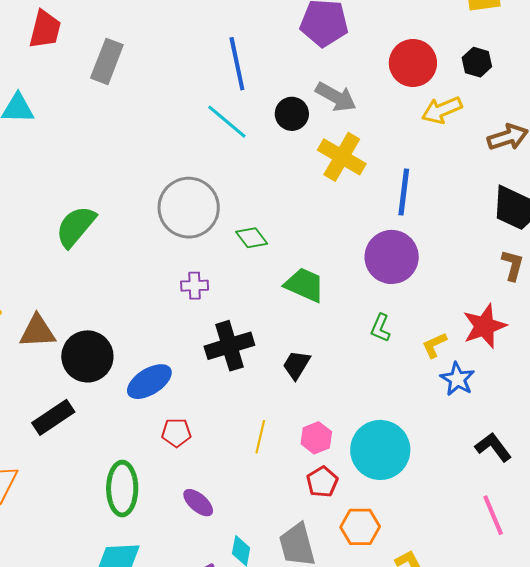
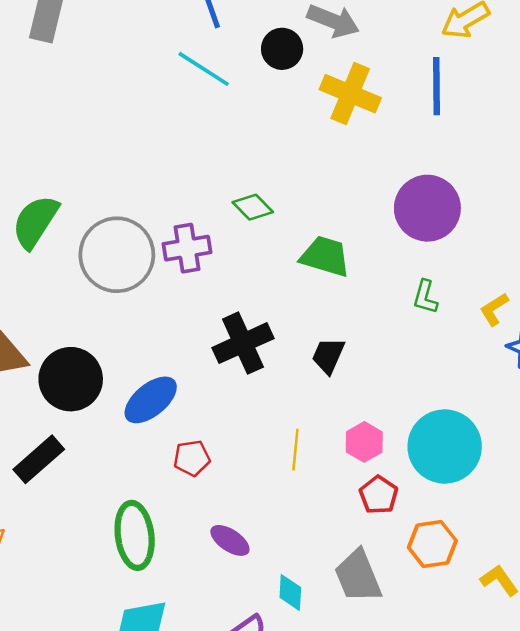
blue line: (404, 192) -> (436, 86), moved
gray circle: (189, 208) -> (117, 255), moved
purple cross: (195, 286) -> (187, 248), moved, size x1.4

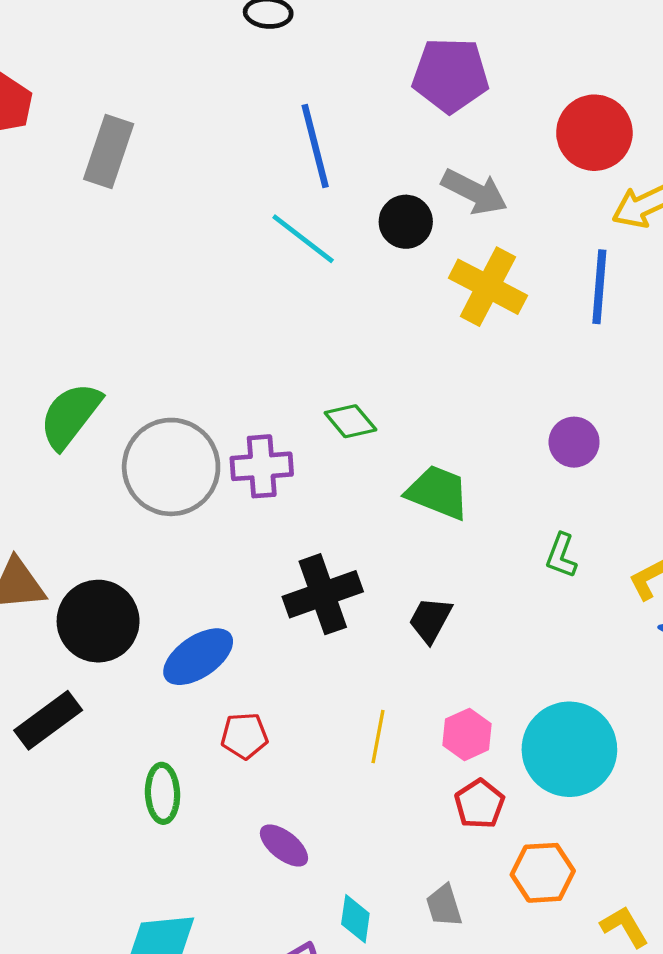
purple circle: (427, 208) -> (574, 442), size x0.6
green ellipse: (135, 535) -> (163, 793), moved, size x0.7
gray trapezoid: (358, 576) -> (444, 906), size x0.6

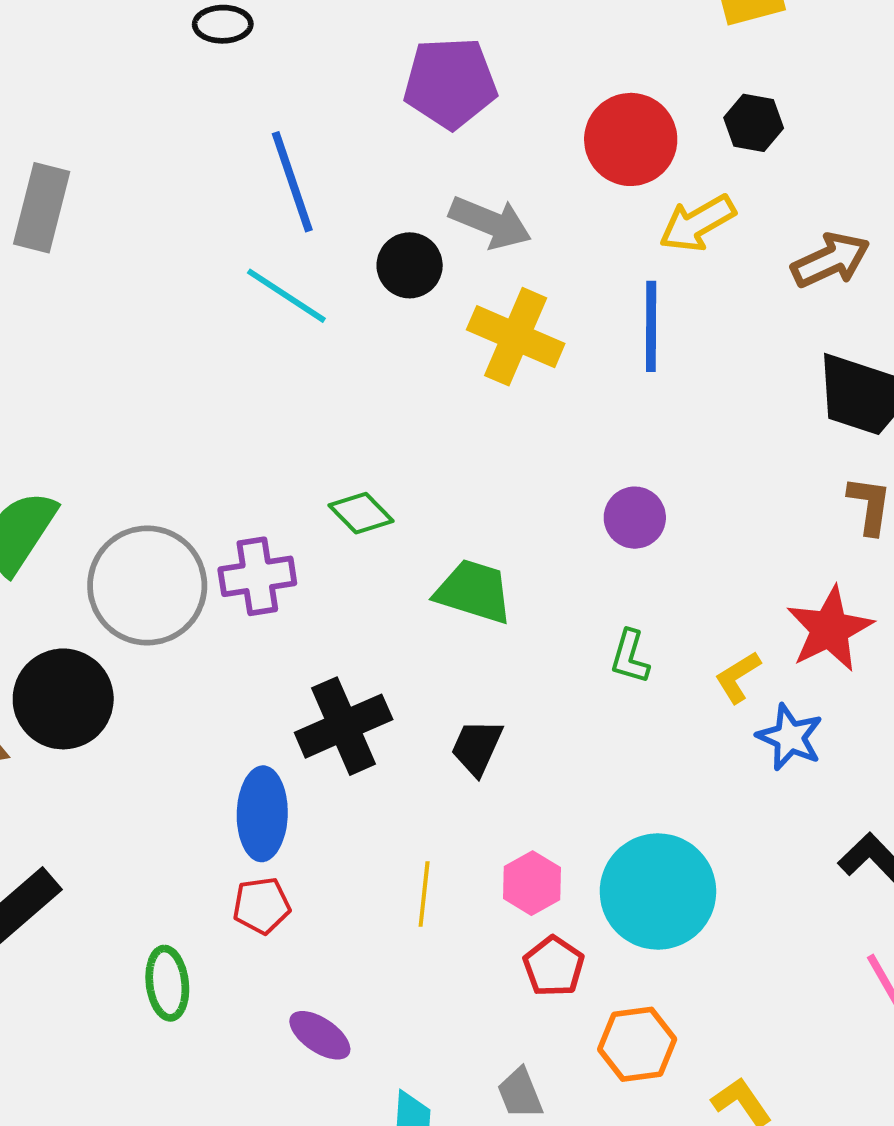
black circle: (98, 621) -> (63, 699), moved
blue ellipse: (198, 657) -> (262, 814), moved, turned -50

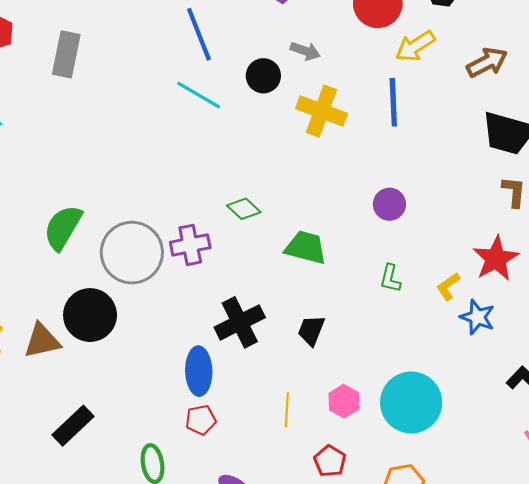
gray arrow: (490, 223) -> (305, 51), size x0.7
red pentagon: (554, 966) -> (330, 461), moved

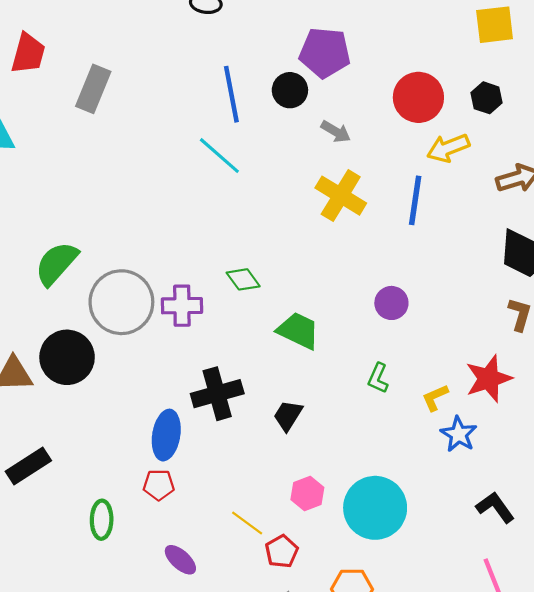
black circle: (263, 76) -> (290, 90), moved
yellow line: (287, 410) -> (247, 523), moved, turned -68

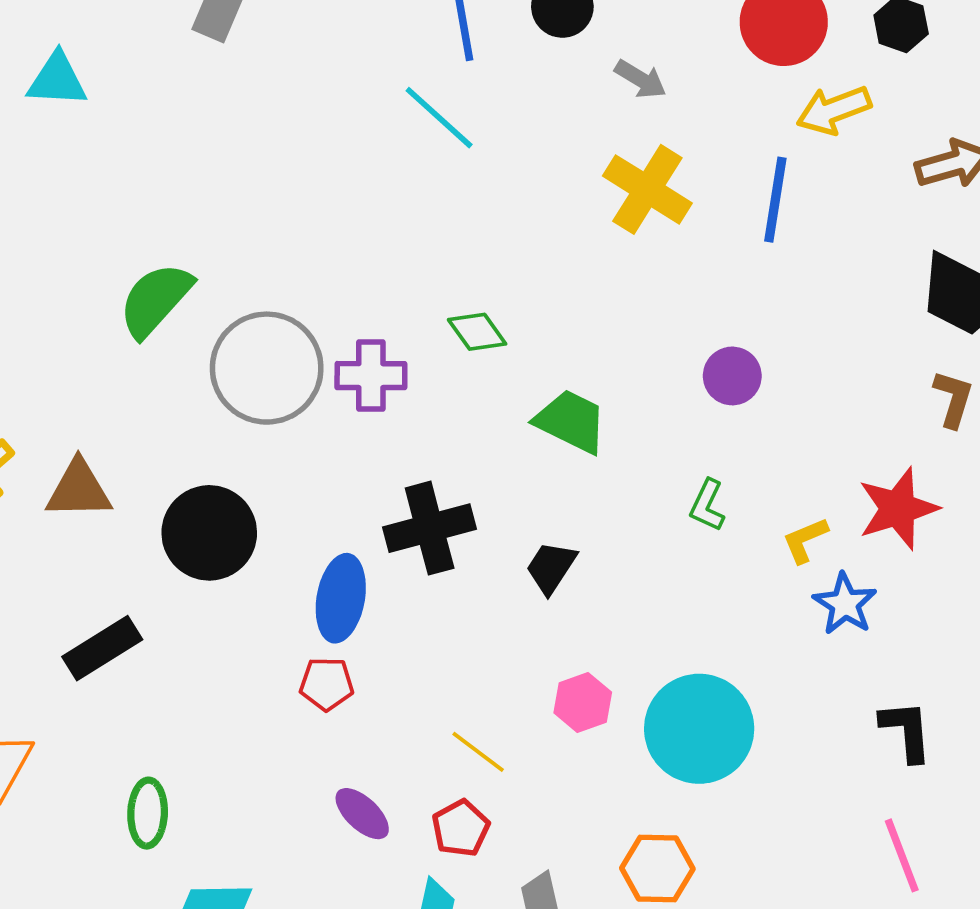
black circle: (67, 357) -> (209, 533), moved
black L-shape: (495, 507) -> (906, 731), turned 30
green ellipse: (102, 520) -> (148, 813), moved
red pentagon: (282, 551) -> (461, 828), moved

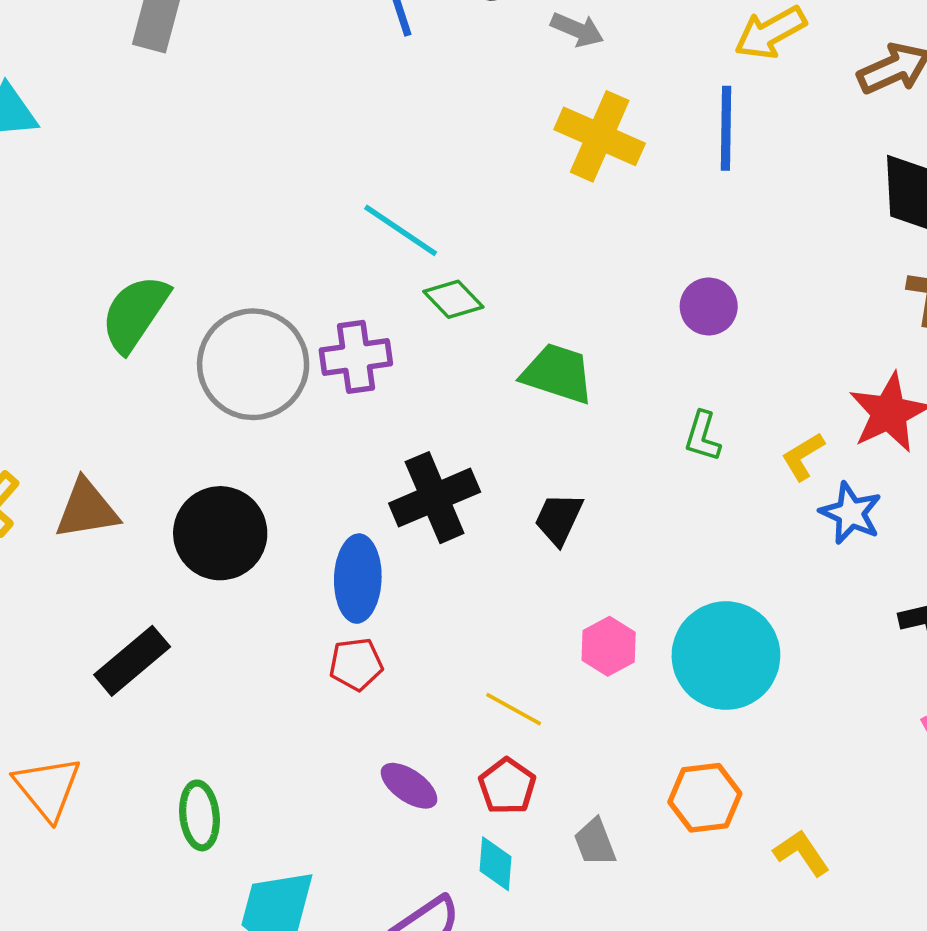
cyan line: (439, 118) -> (401, 230), moved

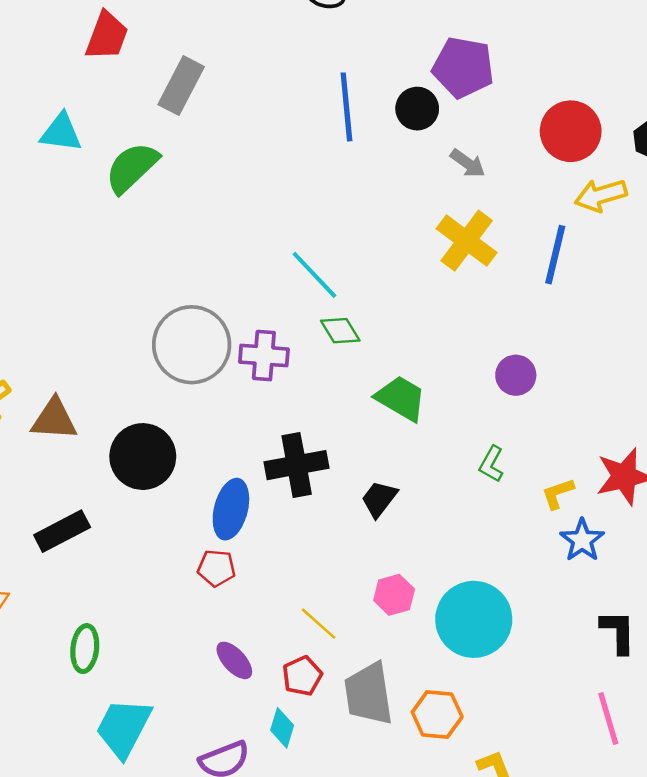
green semicircle: (135, 313) -> (132, 168), moved
gray trapezoid: (595, 842) -> (369, 694), moved, size x1.8

